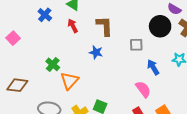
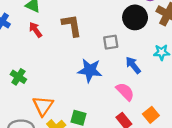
blue star: (96, 52) -> (90, 70), moved, size x1.5
orange triangle: (70, 81) -> (43, 106), moved

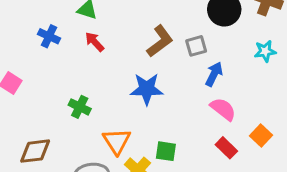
brown L-shape: (72, 25) -> (160, 41), moved, turned 70
blue arrow: (133, 65) -> (214, 74), moved, turned 72
blue star: (90, 70) -> (147, 89), moved

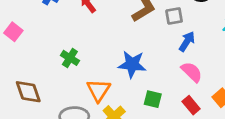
blue star: (147, 89) -> (132, 64), moved
brown diamond: (35, 151) -> (28, 92), turned 72
green square: (166, 151) -> (153, 99), moved

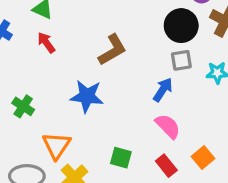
gray square: (174, 16) -> (181, 60), moved
blue star: (132, 64) -> (87, 96), moved

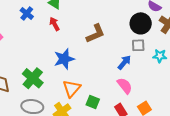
blue star: (87, 96) -> (64, 59), moved, turned -30
green cross: (23, 106) -> (33, 78), moved, size x1.5
orange triangle: (56, 146) -> (72, 88), moved

